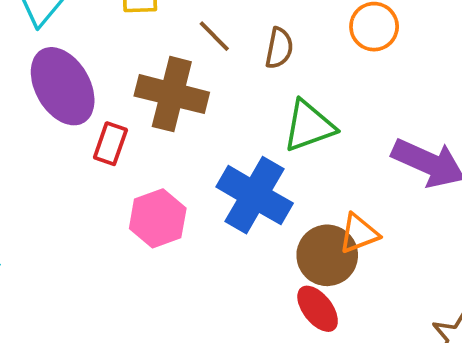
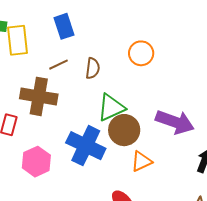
brown line: (214, 36) -> (58, 65), turned -66
brown circle: (327, 255) -> (124, 130), moved

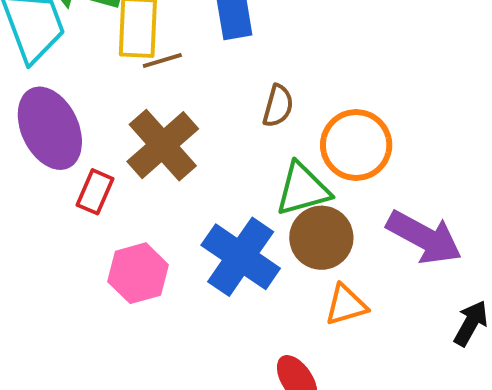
orange circle: (141, 53) -> (356, 145), moved, size x1.4
brown line: (58, 65) -> (162, 60), moved
brown cross: (39, 96) -> (163, 145), turned 30

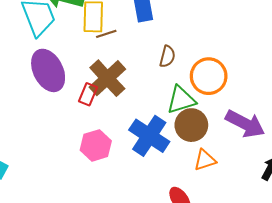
red rectangle: (95, 192) -> (88, 94), moved

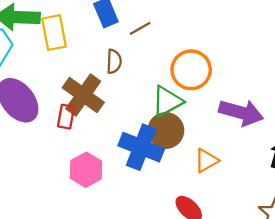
brown line: (106, 34) -> (140, 28), moved
brown semicircle: (167, 56) -> (114, 61), moved
brown circle: (191, 125) -> (166, 130), moved

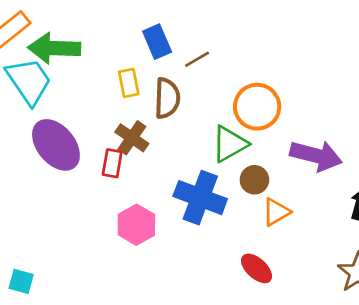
yellow rectangle: (54, 33) -> (129, 83), moved, size x0.7
brown semicircle: (114, 61) -> (167, 98), size x1.4
brown cross: (83, 95) -> (132, 138), size x0.7
brown circle: (166, 130) -> (254, 180), moved, size x0.7

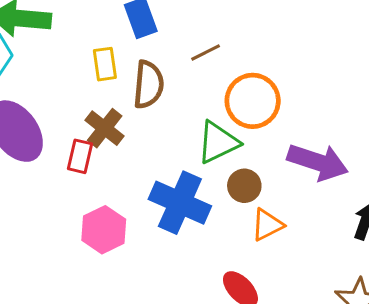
brown line: (197, 59) -> (206, 53), moved

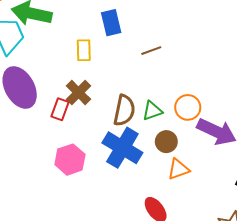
brown semicircle: (148, 85) -> (124, 110), moved
orange circle: (253, 101) -> (188, 107), moved, size x0.7
green triangle: (218, 142) -> (152, 111), size x0.7

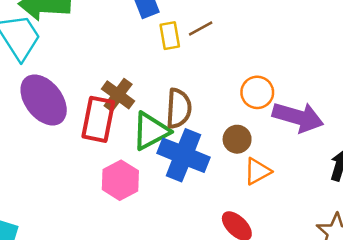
yellow rectangle: (84, 50) -> (170, 36), moved
red rectangle: (60, 109) -> (98, 119), size x1.6
green triangle: (152, 111) -> (151, 131), moved, size x1.5

